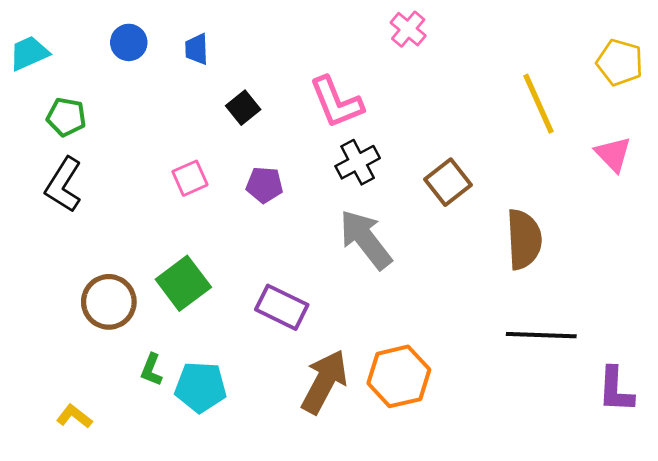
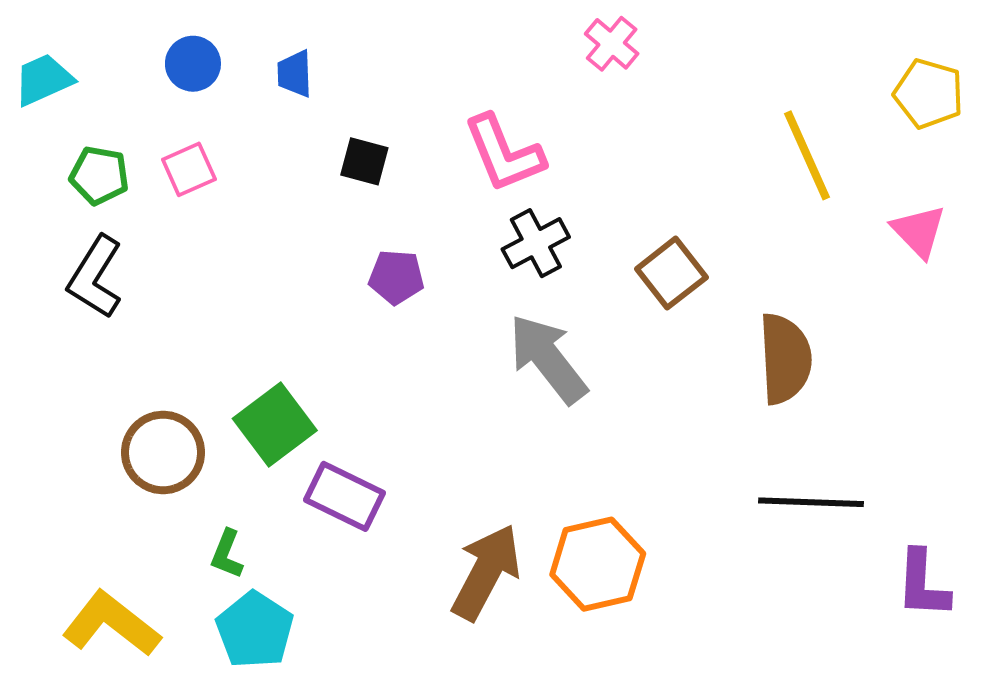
black square: (243, 108) -> (364, 161), turned -36
pink square: (190, 178) -> (189, 169), moved
purple rectangle: (282, 307) -> (344, 496), moved
cyan pentagon: (201, 387) -> (255, 630), moved, turned 30
yellow L-shape: (74, 416) -> (111, 624), size x1.8

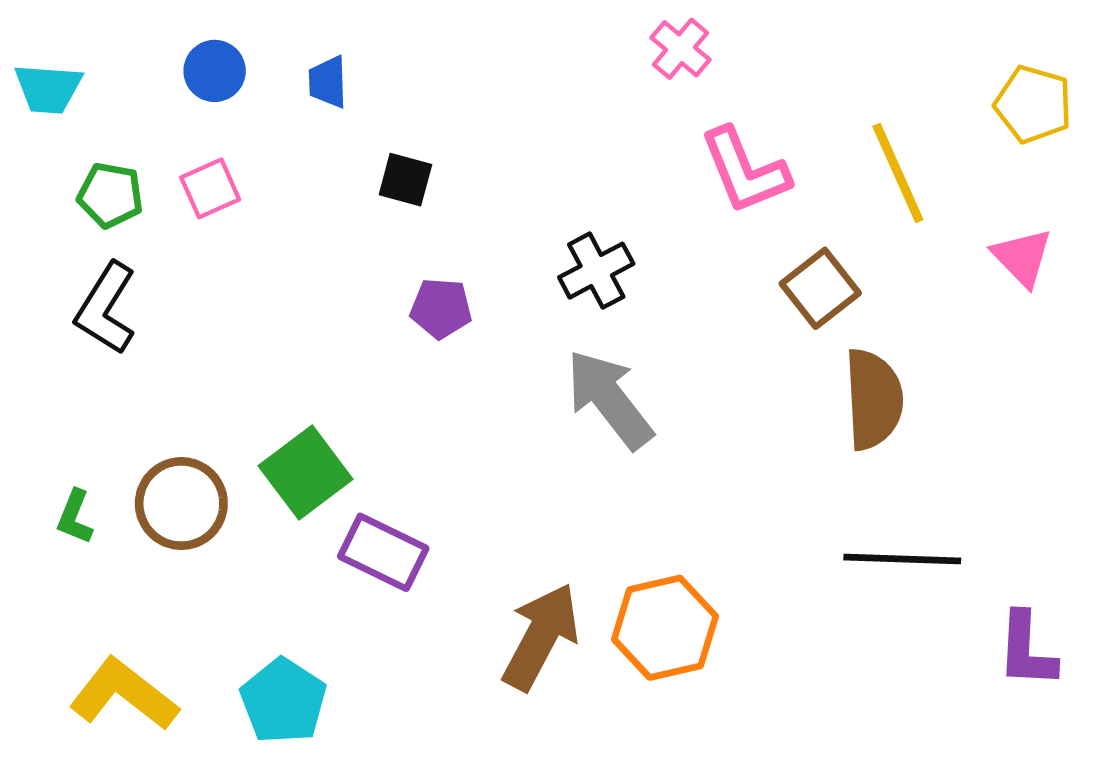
cyan trapezoid: (43, 80) -> (48, 89), turned -152
pink L-shape: (504, 153) -> (745, 171), moved
brown square: (671, 273) -> (820, 288), moved
green L-shape: (227, 554) -> (75, 517), moved

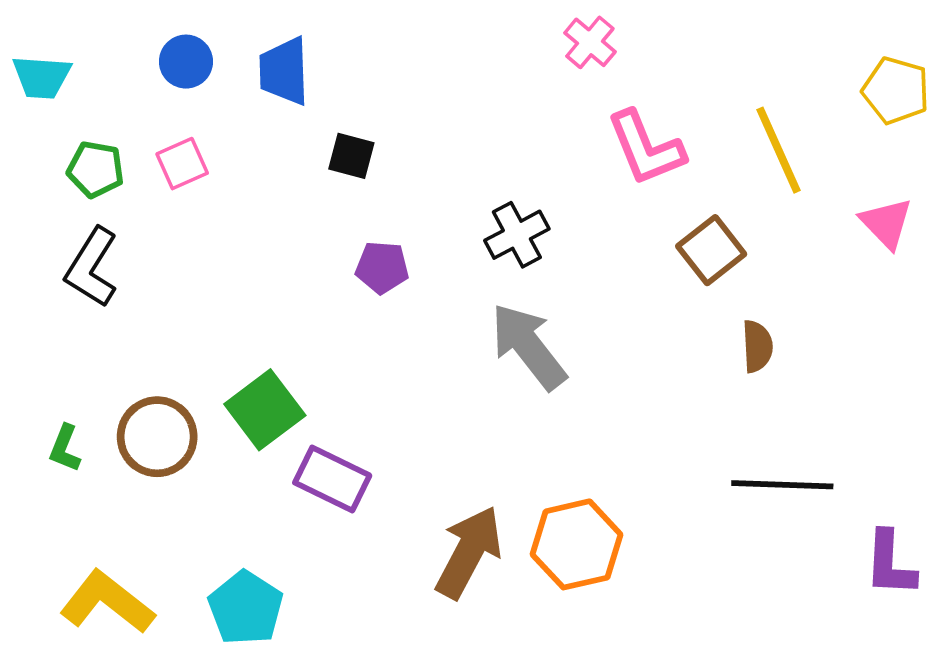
blue trapezoid: (328, 82) -> (284, 71), size x1.5
brown semicircle: (874, 399) -> (757, 346), size x0.6

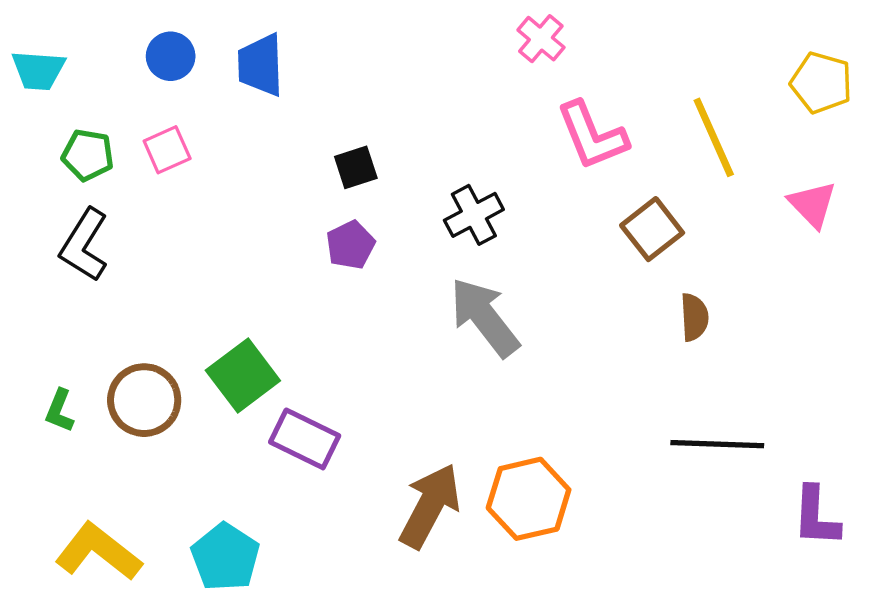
black square: (351, 156) -> (356, 167), moved, turned -33
purple pentagon: (382, 267) -> (350, 245), turned -30

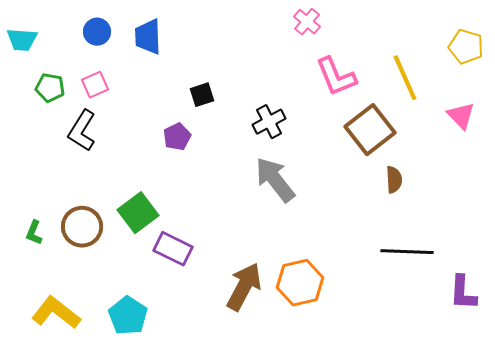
brown square: (652, 229) -> (370, 130), size x1.4
black L-shape: (84, 245) -> (82, 131), moved
purple pentagon: (350, 245) -> (177, 137), moved

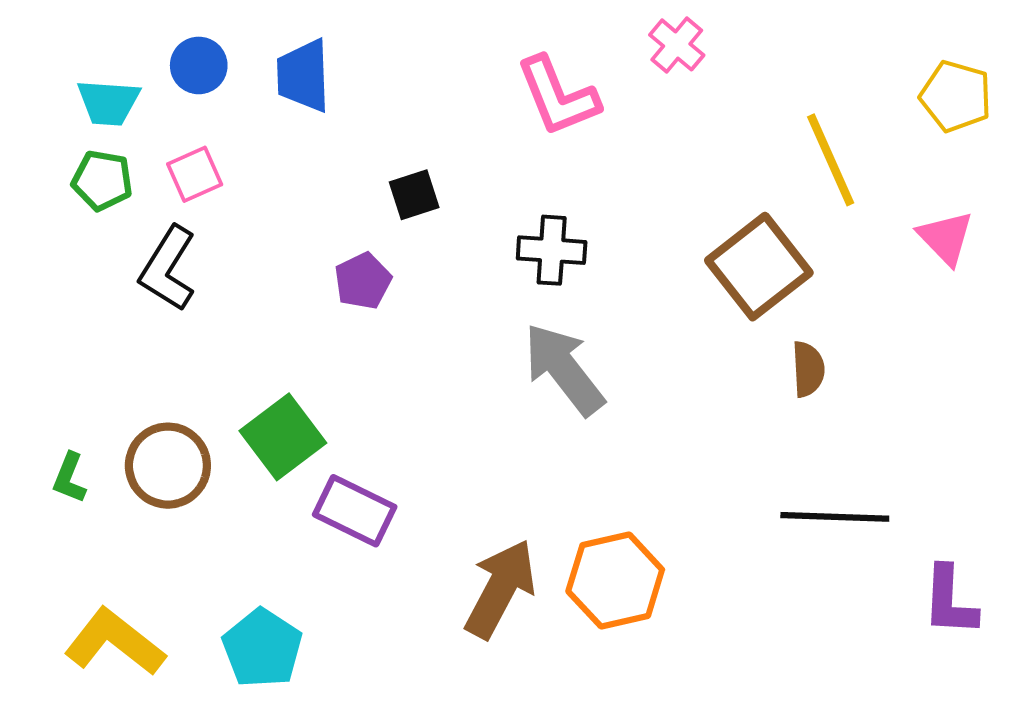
pink cross: (307, 22) -> (677, 45), moved
cyan trapezoid: (22, 40) -> (108, 102), moved
pink L-shape: (336, 77) -> (558, 96), moved
black cross: (269, 122) -> (552, 250), turned 32

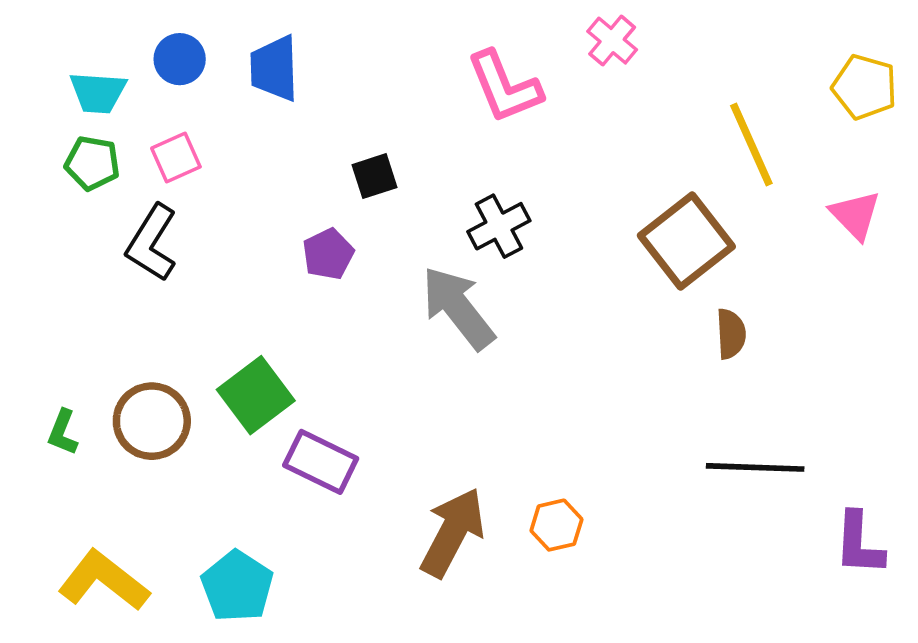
black cross: (552, 250) -> (499, 226), turned -32
gray arrow: (564, 369) -> (458, 308), moved
orange hexagon: (615, 580) -> (556, 525), size x0.6

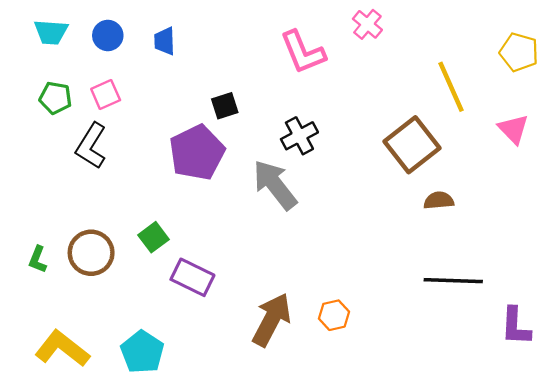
blue trapezoid: (274, 68) -> (165, 41), size x0.7
cyan trapezoid: (98, 93) -> (51, 32), moved
purple pentagon: (328, 254) -> (197, 152), size x1.8
brown semicircle: (731, 334) -> (439, 200), turned -92
green square: (256, 395) -> (153, 237), size x0.7

